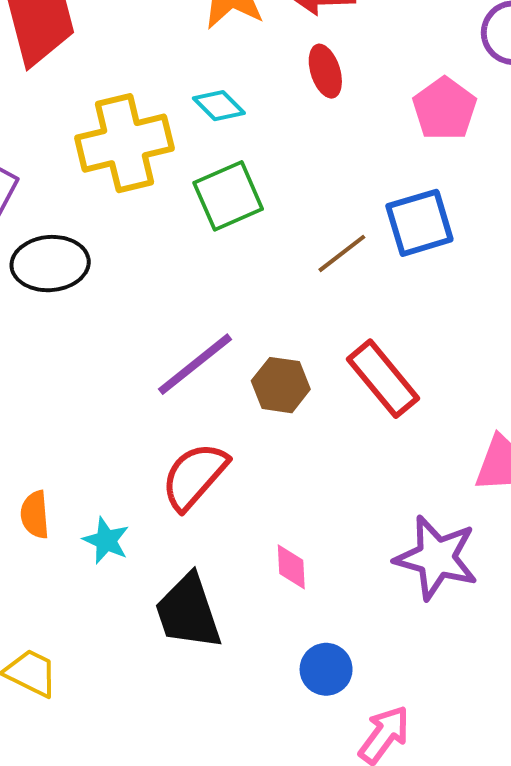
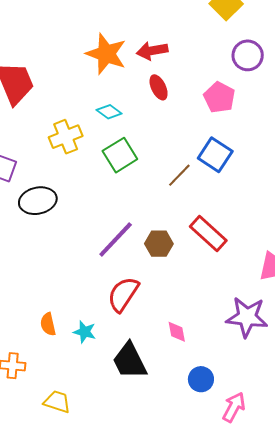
yellow cross: (124, 143) -> (66, 137), size x0.7
blue square: (419, 223) -> (215, 155), turned -32

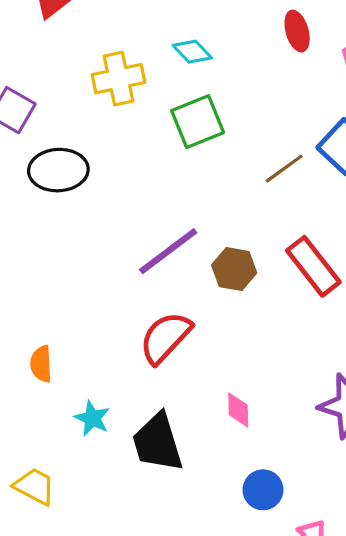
red ellipse: (159, 87) -> (297, 31), moved
cyan star: (85, 332) -> (92, 418), moved

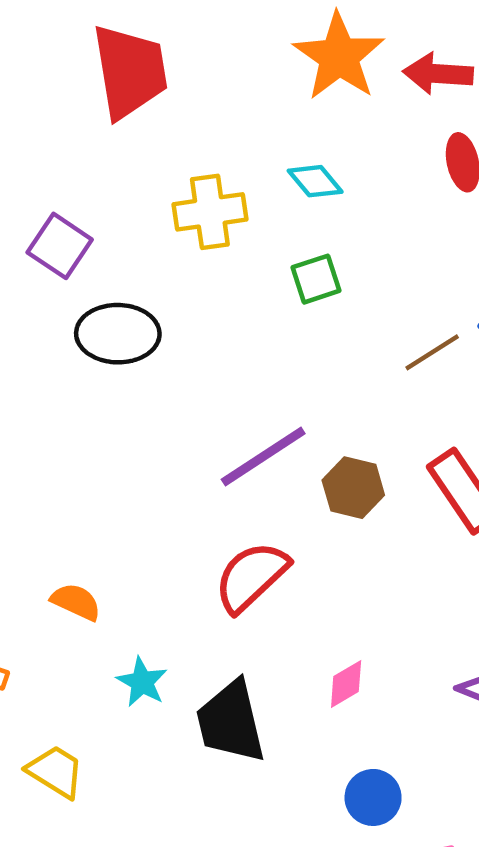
green square: (198, 122) -> (316, 279), size x0.7
orange semicircle: (41, 364) -> (76, 602), turned 114
pink diamond: (238, 410) -> (346, 684), turned 57

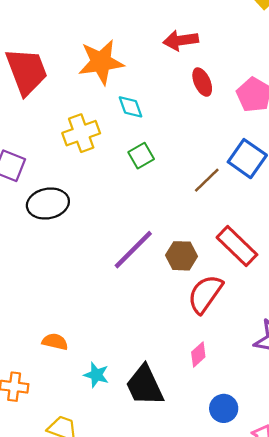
orange star: (339, 56) -> (101, 62), moved, turned -30
cyan diamond: (315, 181) -> (131, 107), turned 32
red semicircle: (251, 577) -> (205, 294), moved

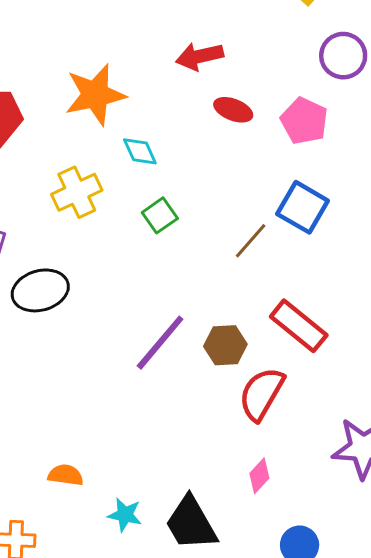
red ellipse: (202, 82) -> (233, 110), turned -40

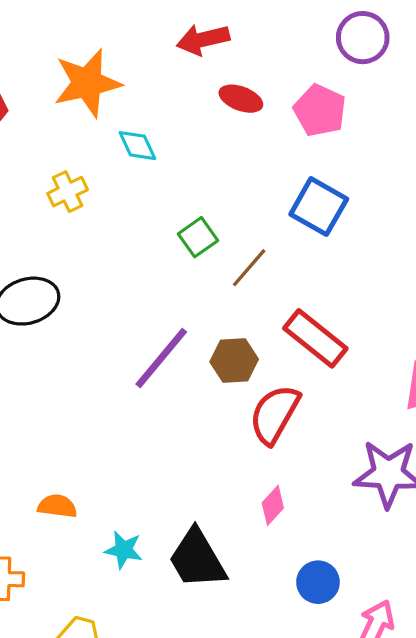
yellow cross: (77, 192) -> (68, 192), size x0.7
green square: (160, 215) -> (198, 237), moved
brown line: (251, 241) -> (249, 268), moved

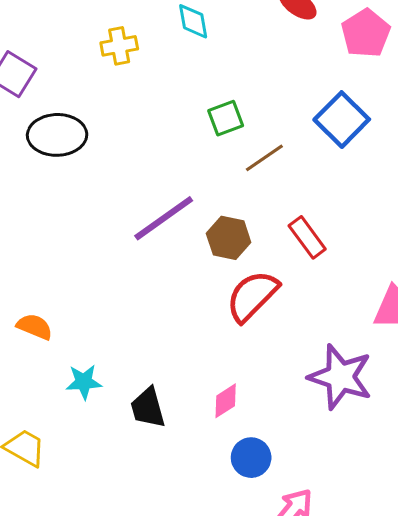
red rectangle: (315, 338) -> (307, 237), size x0.7
pink diamond: (273, 505) -> (226, 401), moved
cyan star: (124, 550) -> (84, 382), turned -30
black trapezoid: (197, 559) -> (148, 408), size x0.7

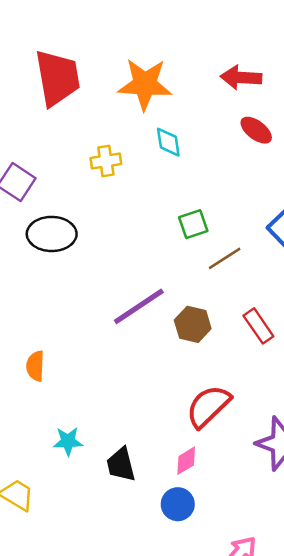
red semicircle: (252, 296) -> (208, 406), moved
orange semicircle: (35, 327) -> (35, 366), moved, turned -112
blue circle: (251, 458) -> (178, 504), moved

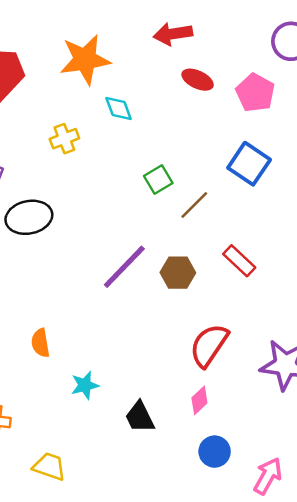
cyan star: (68, 441) -> (85, 385), moved
blue circle: (178, 504) -> (215, 452), moved

